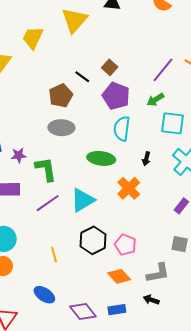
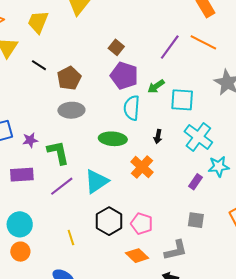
black line: (82, 77) -> (39, 65), moved
green arrow: (155, 100) -> (156, 86), moved

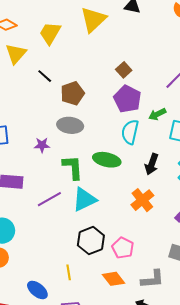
black arrow: (158, 137) -> (152, 164), size x1.5
purple star: (30, 140) -> (42, 145), moved
green L-shape: (58, 152) -> (73, 167), moved
orange cross: (142, 167) -> (142, 200), moved
yellow line: (71, 237) -> (69, 272), moved

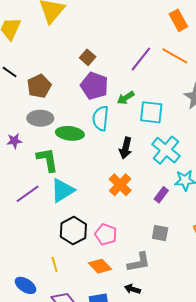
green ellipse: (107, 160) -> (70, 133), moved

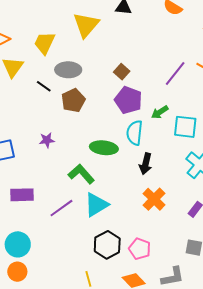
gray ellipse: (40, 118) -> (68, 70), moved
purple star: (14, 141) -> (47, 140), moved
black arrow: (126, 148) -> (146, 164), moved
green L-shape: (47, 160) -> (81, 174), turned -32

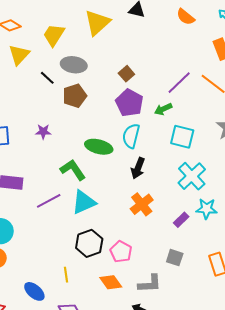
green arrow: (160, 112) -> (163, 109), moved

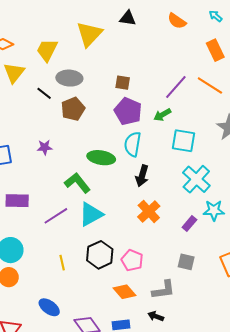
brown square: (126, 74) -> (123, 83), turned -35
yellow line: (66, 275) -> (62, 263), moved

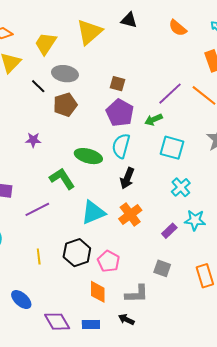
cyan cross: (196, 179) -> (181, 187), size x0.7
cyan triangle: (91, 214) -> (93, 212), moved
orange diamond: (125, 292) -> (98, 292), turned 35

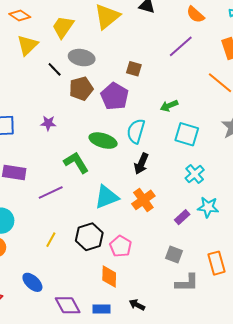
purple line: (170, 94) -> (181, 46), moved
purple pentagon: (120, 113) -> (115, 96), moved
yellow line: (39, 256) -> (51, 240), turned 35
gray L-shape: (137, 294) -> (187, 283), moved

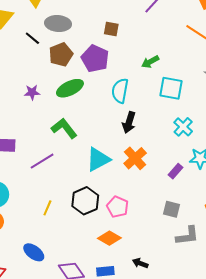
green ellipse: (103, 141) -> (70, 88), moved, turned -36
orange diamond: (109, 276) -> (109, 238), turned -55

